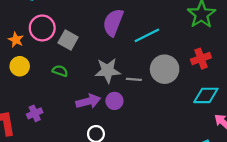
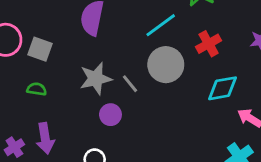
cyan line: (147, 35) -> (161, 25), moved
gray line: (134, 79) -> (130, 84), turned 56
purple arrow: (88, 101) -> (45, 138), moved, turned 105

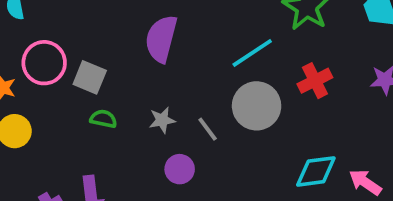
gray star: (96, 79) -> (162, 120), size x0.6
cyan diamond: (222, 88) -> (316, 171), moved
green semicircle: (37, 89) -> (103, 119), moved

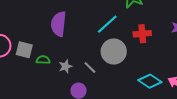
red cross: (315, 81) -> (142, 34), turned 30
green semicircle: (103, 119) -> (43, 60), moved
cyan diamond: (316, 171) -> (150, 81), turned 50

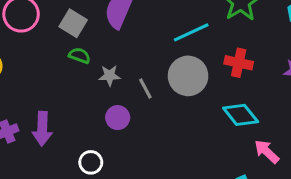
gray square: (24, 50) -> (73, 23), moved
cyan diamond: (150, 81) -> (241, 115), moved

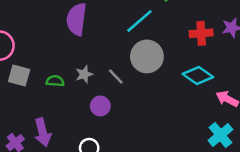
gray square: (73, 23) -> (19, 76), moved
green semicircle: (79, 56) -> (55, 81), moved
red cross: (239, 63) -> (201, 33), moved

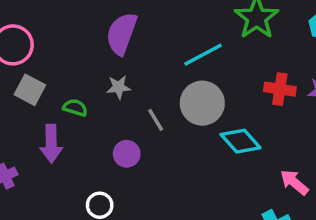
gray star: (84, 74) -> (119, 87), moved
cyan diamond: (198, 75) -> (241, 141), moved
purple arrow: (43, 132) -> (51, 144), moved

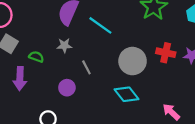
cyan line: (203, 55) -> (100, 25), moved, turned 60
gray circle: (202, 103) -> (133, 61), moved
cyan diamond: (241, 141) -> (127, 94), moved

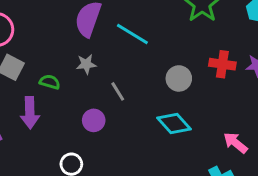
gray circle: (133, 61) -> (179, 78), size x0.7

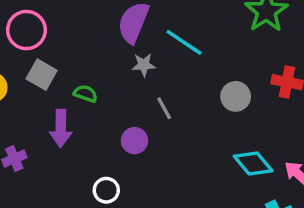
gray star: (86, 64) -> (144, 65), moved
cyan diamond: (174, 123) -> (253, 164), moved

